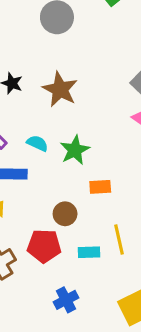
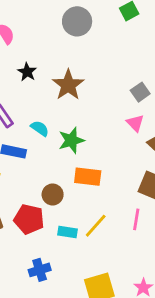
orange rectangle: (100, 187) -> (88, 177), size x1.4
yellow line: (119, 240) -> (96, 226), turned 44

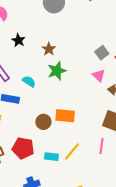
brown star: (68, 85) -> (49, 49), size x0.6
green star: (71, 140) -> (57, 71), moved
brown circle: (53, 194) -> (43, 122), moved

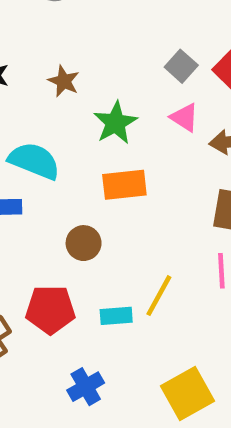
green star: (57, 71) -> (115, 123), moved
cyan semicircle: (29, 81) -> (34, 161), size x1.6
orange rectangle: (65, 116) -> (124, 185), moved

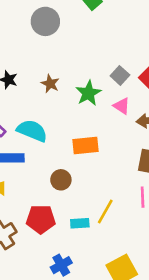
green star: (115, 123) -> (88, 93), moved

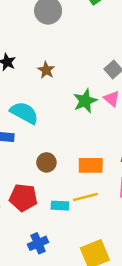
green star: (88, 93) -> (85, 101), moved
orange rectangle: (86, 145) -> (91, 165), moved
yellow line: (105, 211) -> (85, 197), turned 40

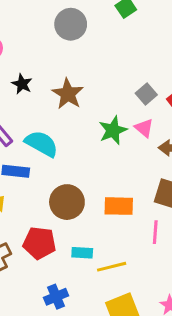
brown star: (46, 70) -> (68, 94), size x1.5
brown circle: (46, 162) -> (67, 202), size x1.5
yellow line: (85, 197) -> (112, 267), moved

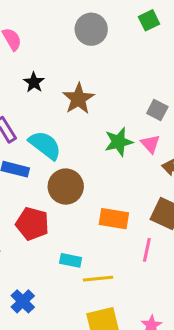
gray square: (146, 94) -> (157, 110), turned -30
brown circle: (67, 202) -> (66, 187), moved
red pentagon: (39, 243) -> (32, 224), moved
blue cross: (56, 297) -> (23, 301), moved, turned -30

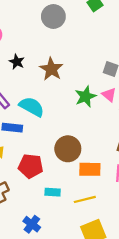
brown circle: (66, 187) -> (68, 149), moved
orange rectangle: (114, 219) -> (90, 169), moved
cyan rectangle: (71, 260) -> (53, 192), moved

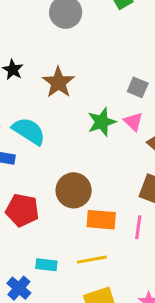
cyan rectangle: (53, 192) -> (46, 265), moved

